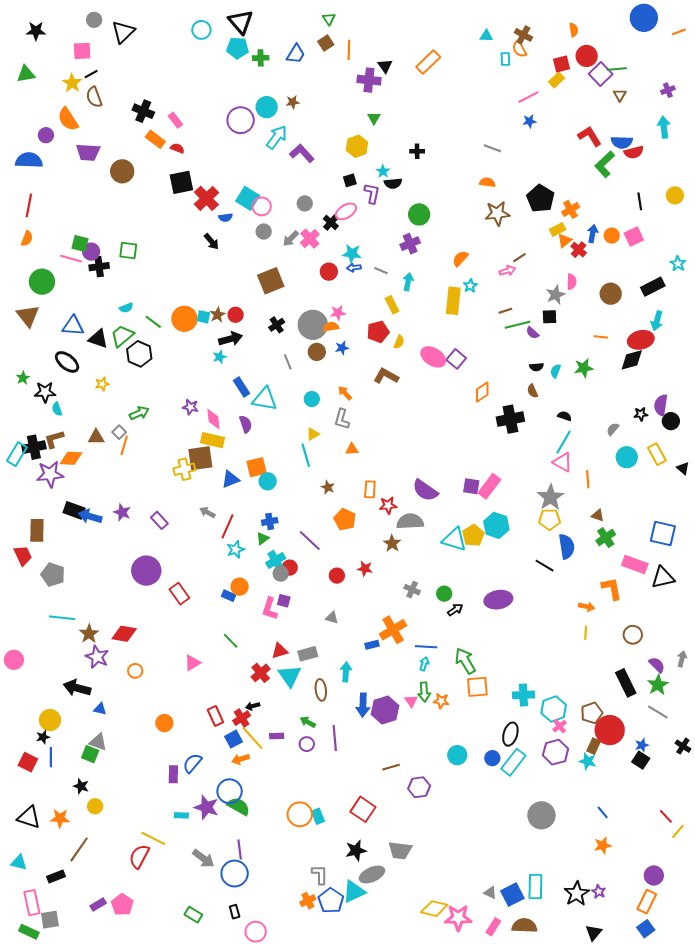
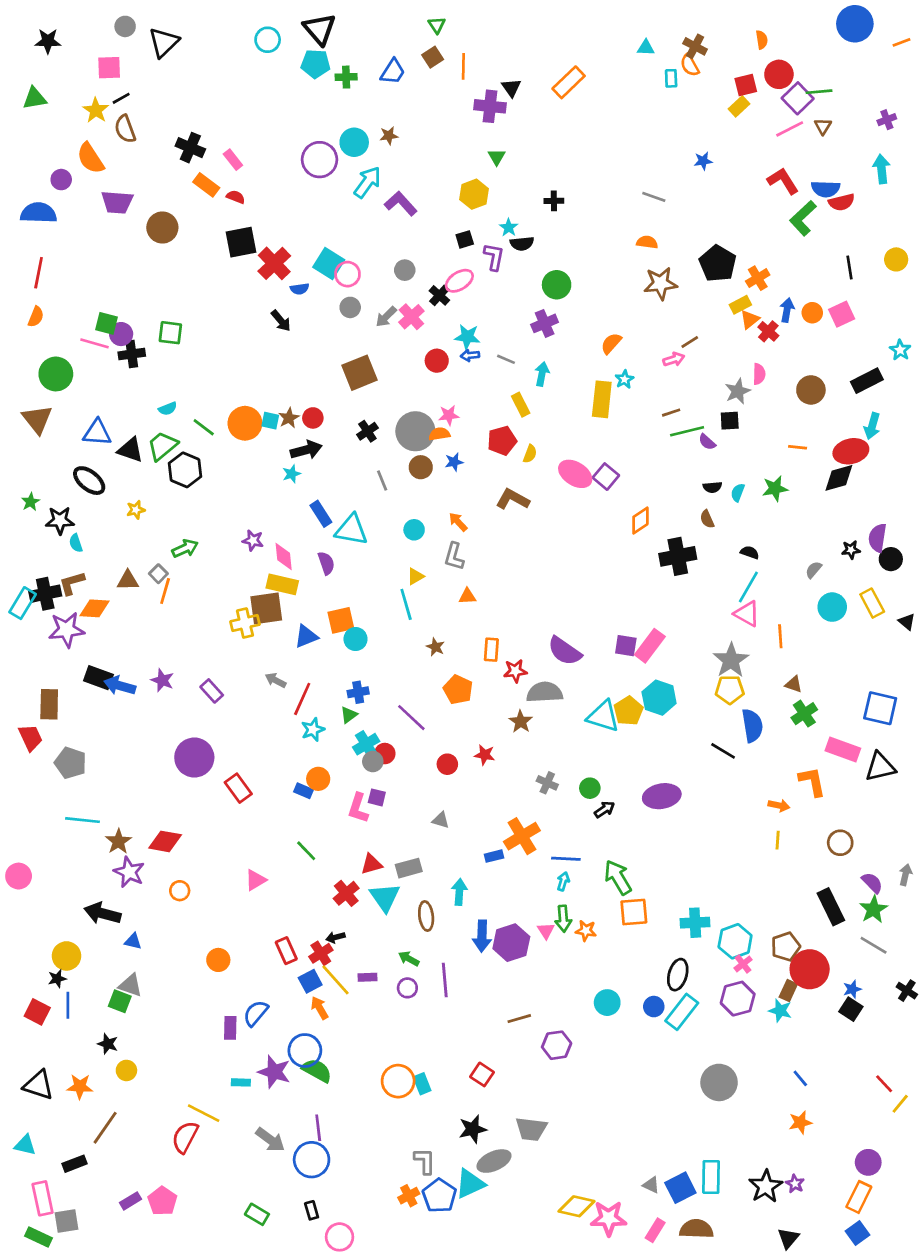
pink line: (528, 97) -> (790, 129), moved
orange arrow: (241, 759) -> (320, 1008), turned 78
red square: (363, 809) -> (482, 1074), size x0.7

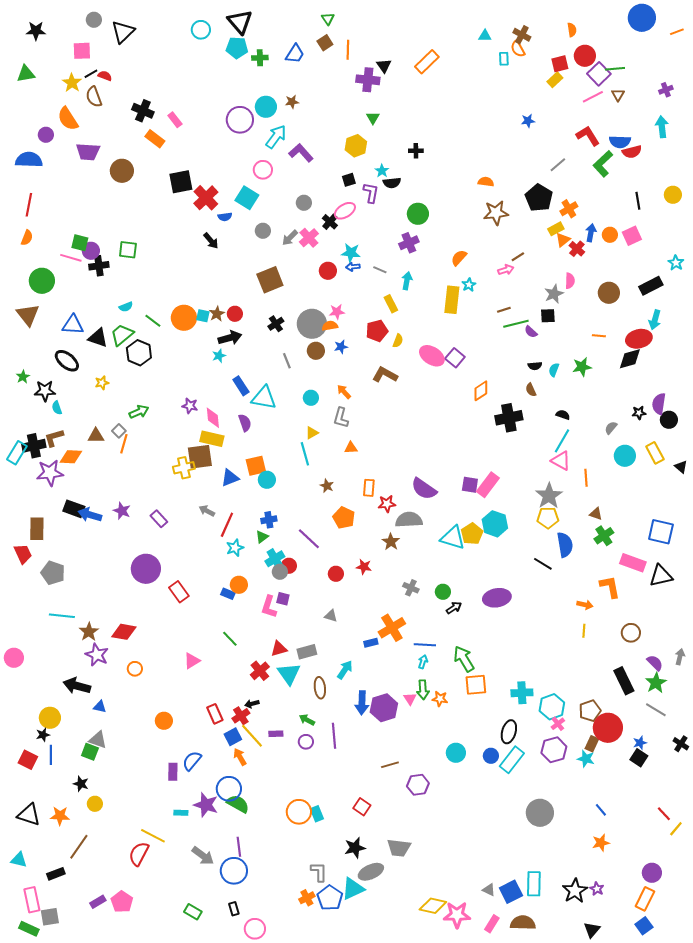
red semicircle: (236, 197) -> (105, 76), moved
gray line: (654, 197) -> (558, 165), moved, turned -60
pink circle: (347, 274) -> (263, 170), moved
cyan arrow: (459, 892) -> (345, 670), turned 30

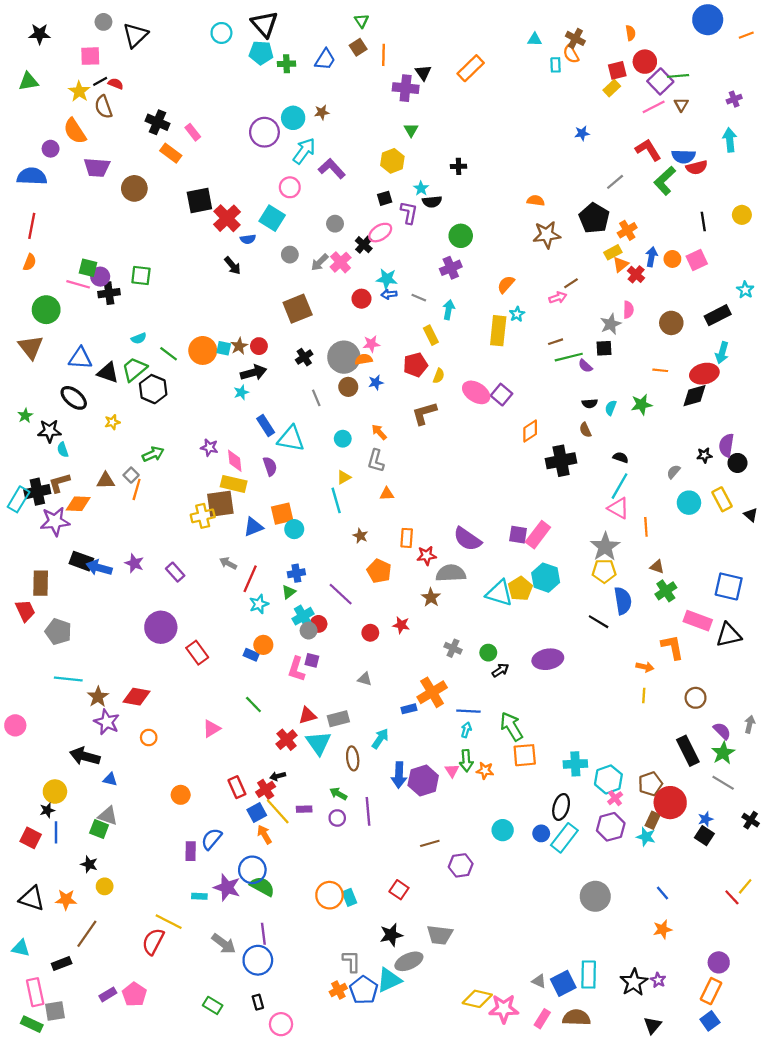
brown L-shape: (385, 375) -> (424, 413), turned -45
yellow line: (676, 829) -> (745, 886), moved

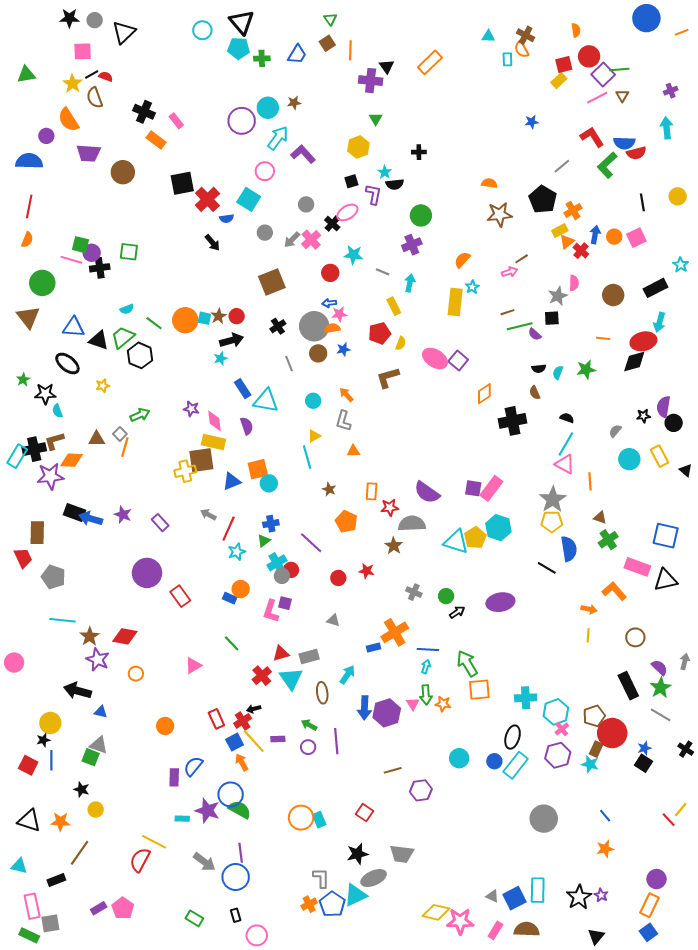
black star: (40, 34) -> (69, 18), moved
blue arrow: (389, 294) -> (329, 303), moved
orange L-shape: (672, 647) -> (614, 591), turned -30

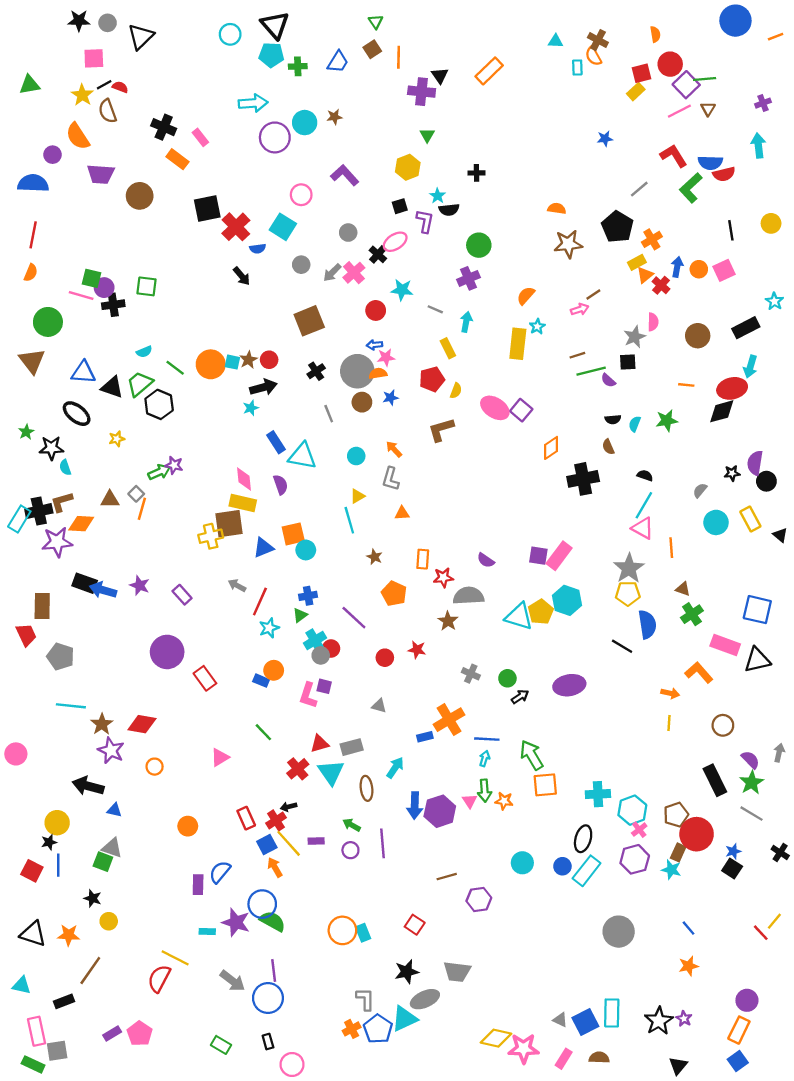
cyan arrow: (278, 138) -> (253, 103), moved, turned 50
purple star: (191, 409) -> (174, 465), moved
purple semicircle: (427, 492) -> (486, 560), size x0.6
brown semicircle: (527, 929) -> (599, 1058), size x0.7

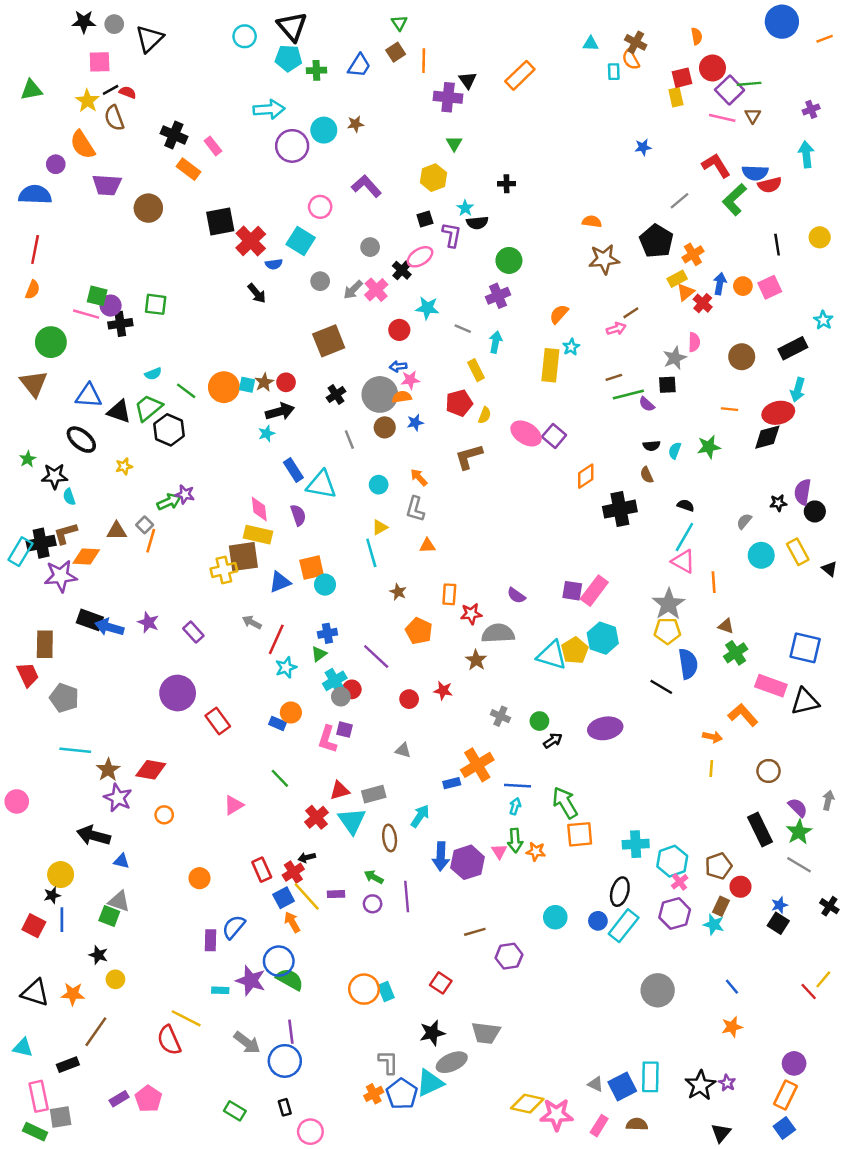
yellow rectangle: (636, 92) -> (676, 97), turned -60
pink line: (679, 111) -> (722, 118), turned 40
red circle: (697, 834) -> (740, 887), size x0.6
red semicircle: (159, 979) -> (169, 1040), turned -52

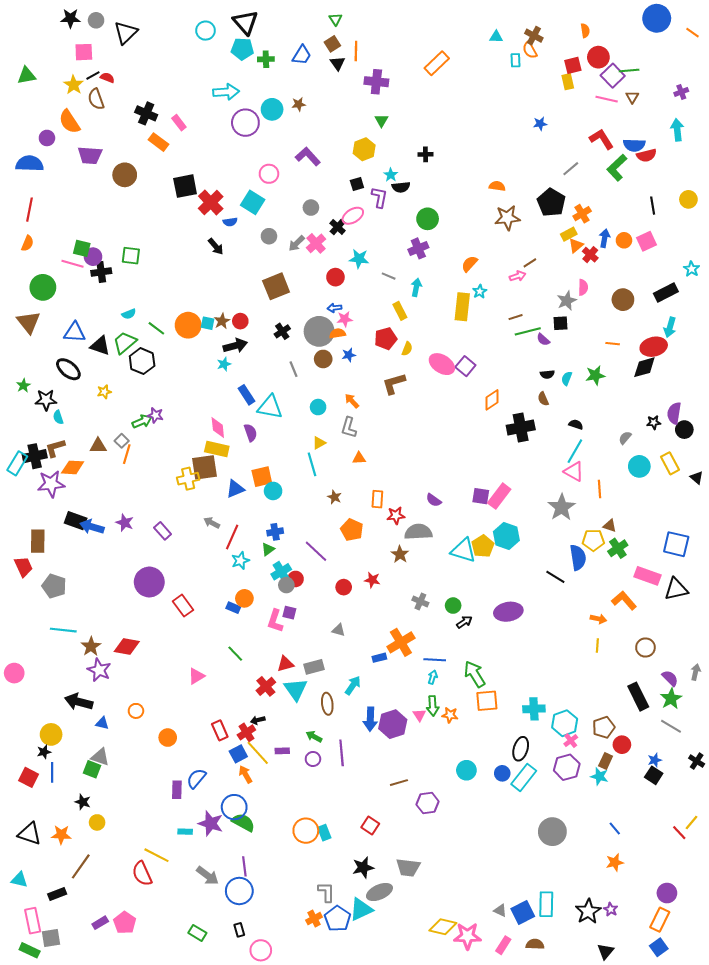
orange line: (825, 39) -> (693, 33), turned 56
black triangle: (468, 80) -> (338, 63), moved
yellow pentagon: (667, 631) -> (593, 540), moved
orange circle: (164, 815) -> (136, 711), moved

